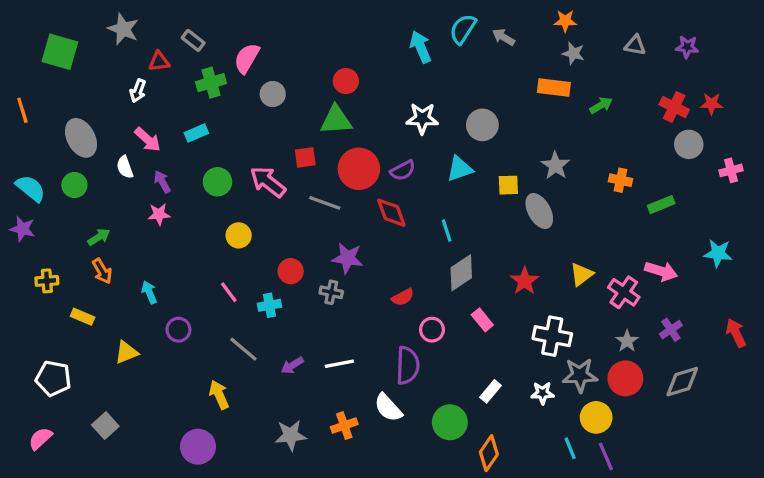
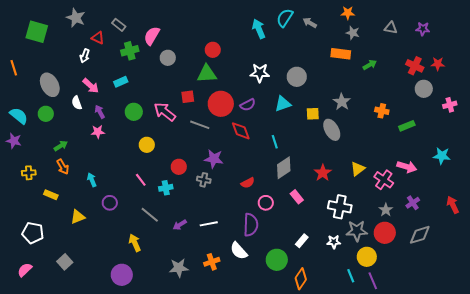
red triangle: (159, 62) -> (98, 38), turned 32

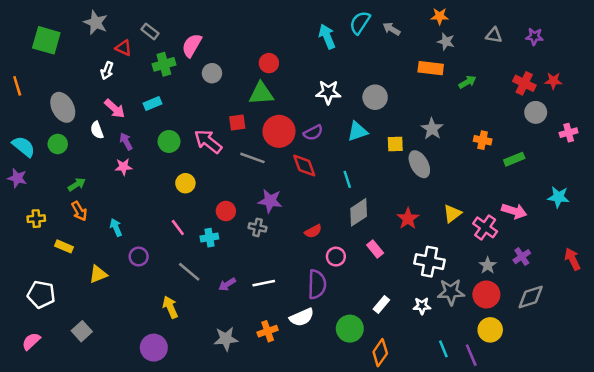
white semicircle: (239, 251) -> (302, 317), turned -72
yellow circle: (367, 257) -> (490, 330), moved

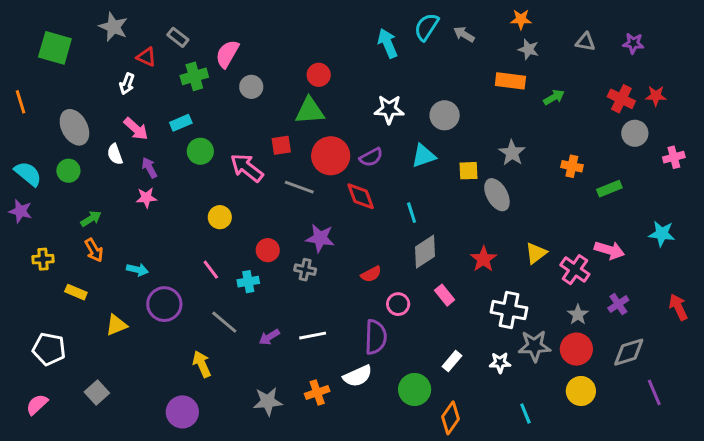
green circle: (169, 141) -> (200, 151), moved
cyan arrow: (116, 227) -> (137, 270), turned 126
purple circle: (139, 257) -> (164, 304), size x1.5
purple line: (471, 355) -> (654, 392), moved

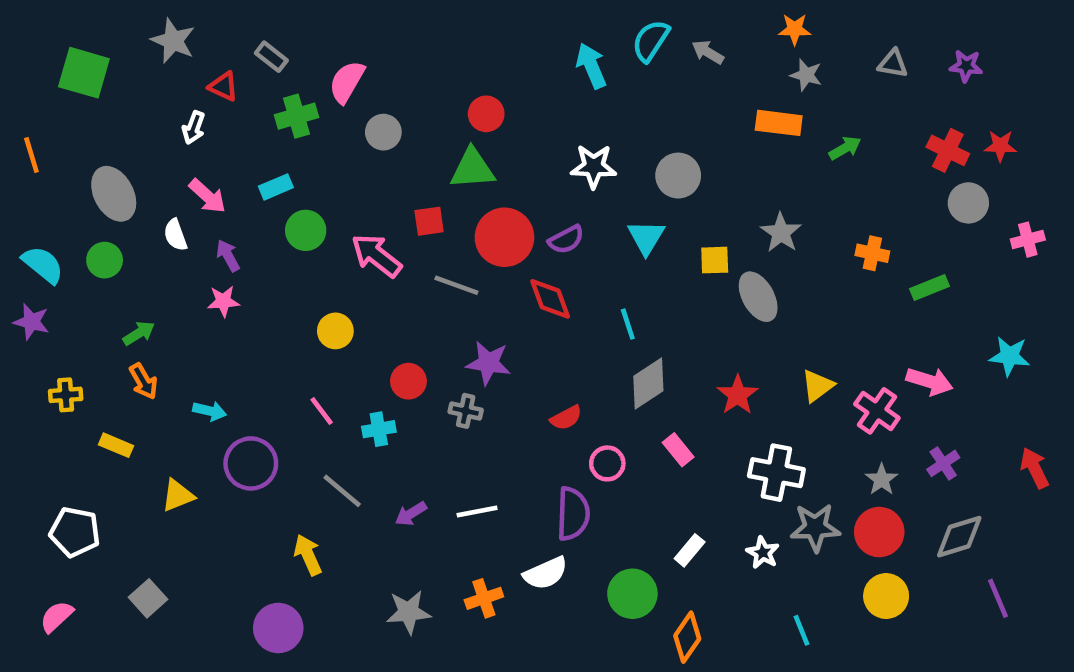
cyan triangle: (424, 156) -> (646, 237), turned -40
white star: (500, 363) -> (763, 553), turned 30

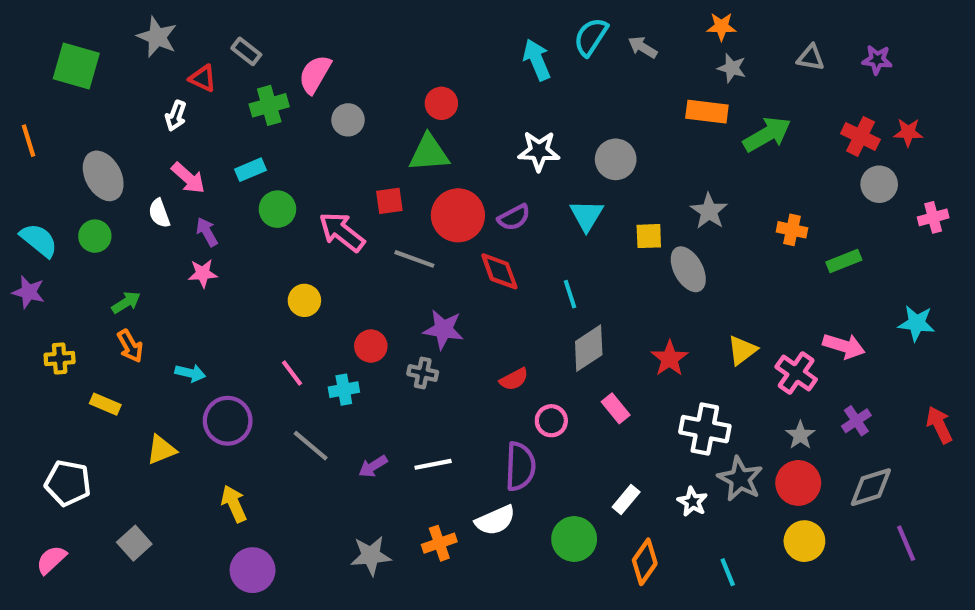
green arrow: (845, 148) -> (767, 134), size x1.6
gray star: (815, 527) -> (740, 479), turned 30
yellow arrow: (308, 555) -> (234, 504), moved
orange diamond: (687, 637) -> (645, 562), moved

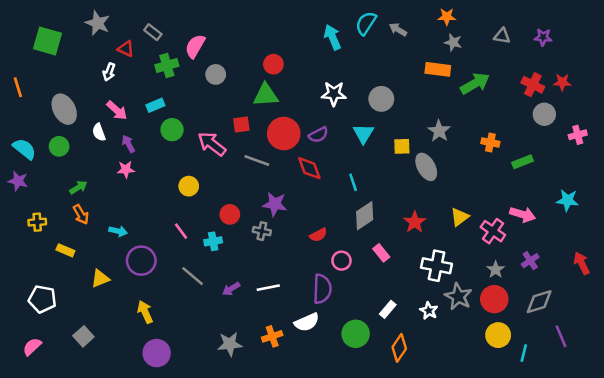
cyan line: (728, 572) -> (524, 353), moved, turned 36

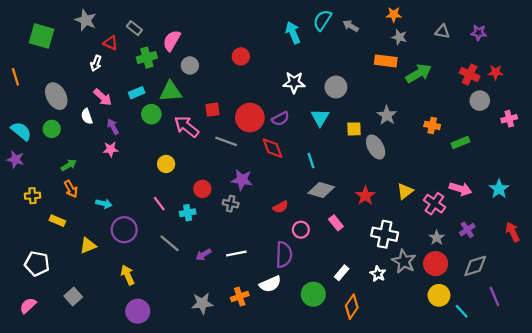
green triangle: (266, 95) -> (171, 92), moved
cyan star: (567, 200) -> (499, 189), moved, turned 30
gray diamond: (365, 216) -> (321, 190), turned 50
cyan line: (524, 353) -> (462, 311), turned -56

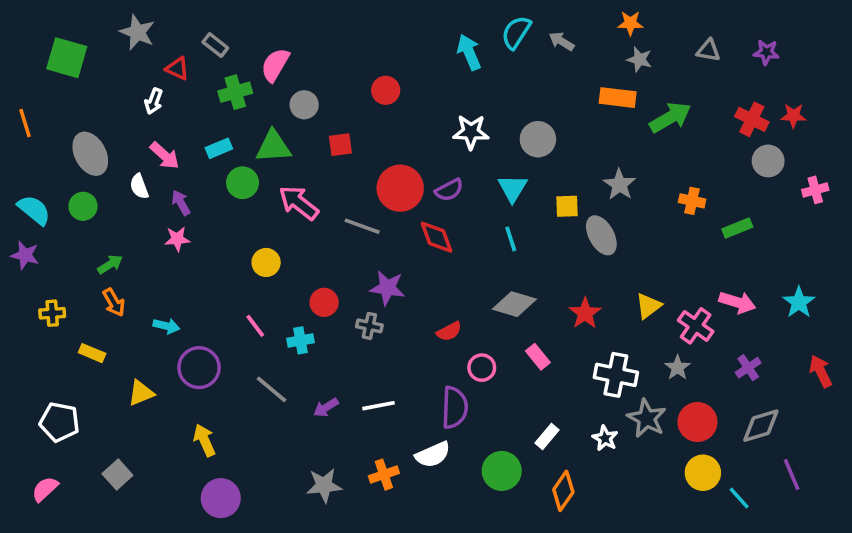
red square: (213, 110) -> (340, 145), moved
cyan line: (311, 161) -> (511, 239), moved
gray star: (437, 238) -> (678, 368), moved

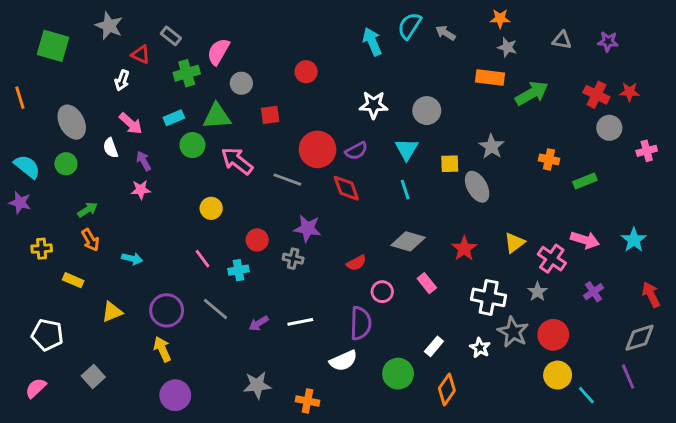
purple circle: (199, 368) -> (167, 310), moved
gray diamond: (761, 426) -> (640, 338), moved
orange cross: (384, 475) -> (307, 401), moved, turned 30

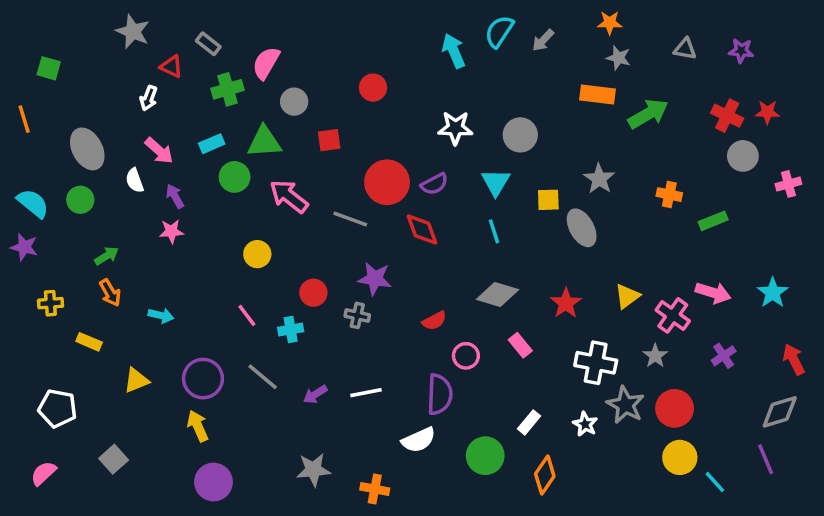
gray arrow: (445, 33) -> (543, 40), turned -78
green square: (53, 46) -> (49, 68), moved, size x0.6

